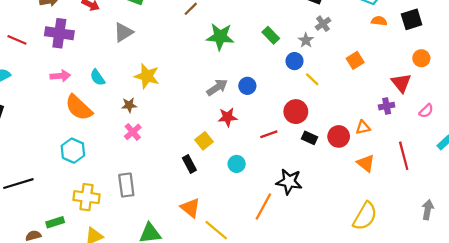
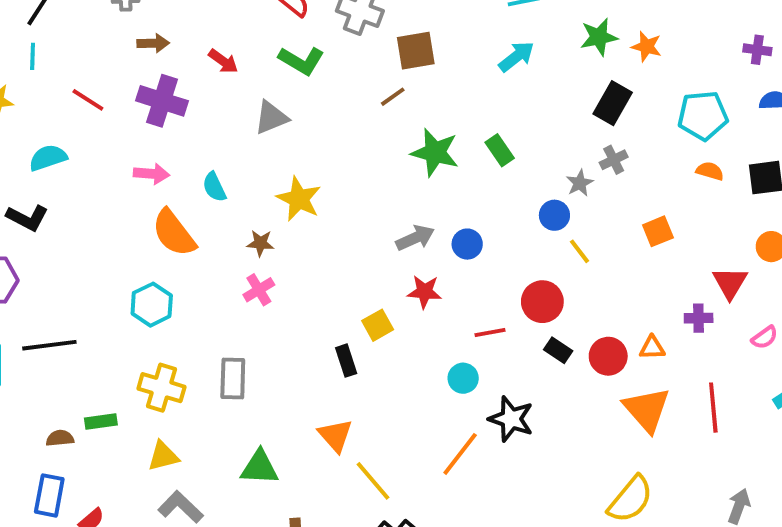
green rectangle: (271, 35) -> (500, 150), moved
orange triangle: (366, 163) -> (647, 410), size x1.5
cyan circle: (237, 164) -> (463, 378), moved

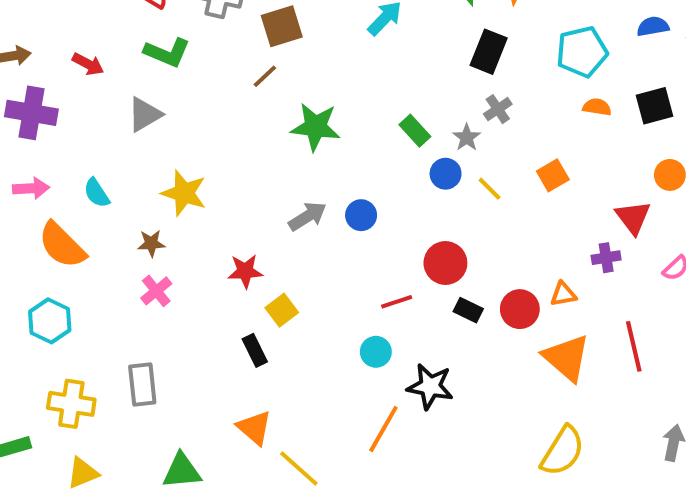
green rectangle: (500, 150) -> (415, 131), moved
yellow line: (579, 251) -> (490, 189), moved
red star: (424, 292) -> (245, 271), moved

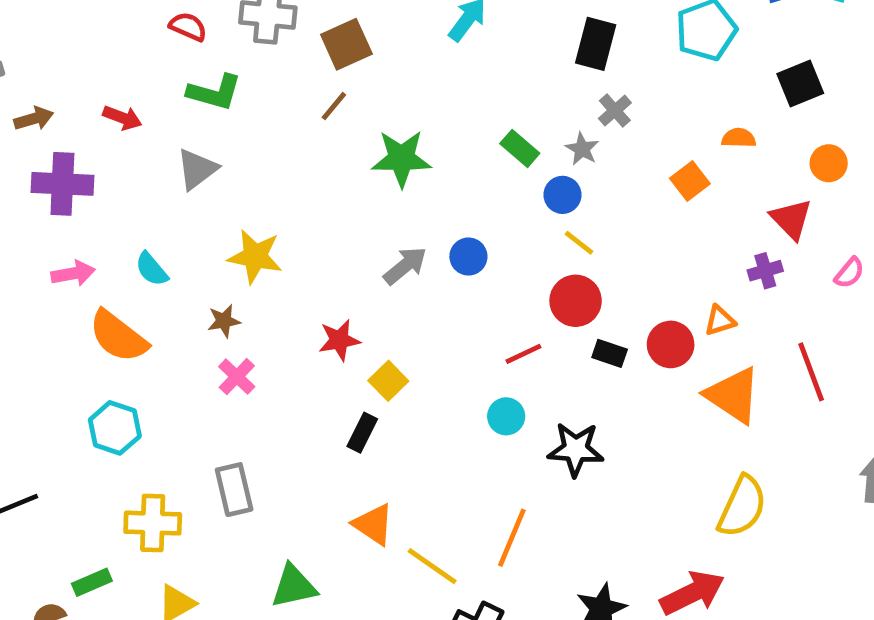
orange semicircle: (597, 107) -> (739, 138), moved
yellow line: (490, 189) -> (579, 243), moved
black rectangle: (255, 350) -> (362, 433), turned 60
orange line: (383, 429) -> (512, 538), moved

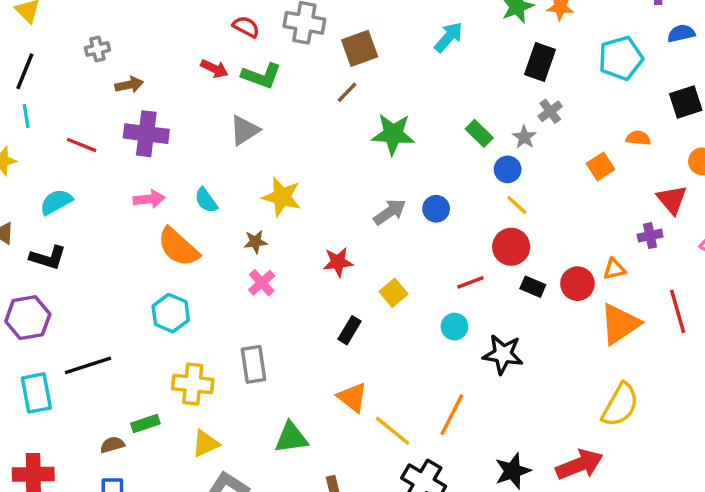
red arrow: (122, 118) -> (214, 69), moved
yellow square: (388, 381) -> (394, 293), moved
orange triangle: (733, 395) -> (620, 324), turned 48

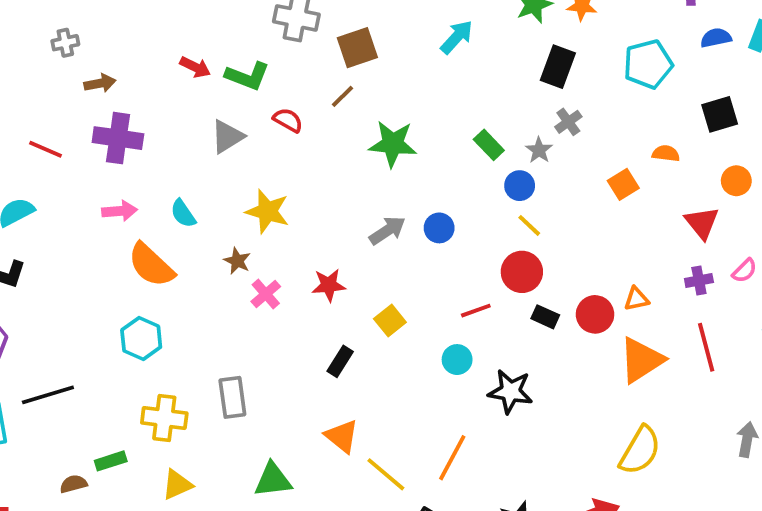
red semicircle: (246, 27) -> (288, 120), moved
purple cross: (650, 236) -> (699, 280), moved
brown star: (255, 242) -> (237, 261), turned 30
pink cross: (262, 283) -> (266, 294), moved

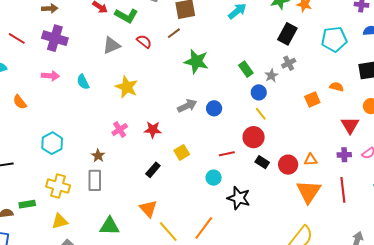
brown star: (237, 261) -> (98, 156), moved
orange semicircle: (151, 265) -> (20, 102), moved, size x0.6
orange triangle: (641, 360) -> (309, 192), turned -32

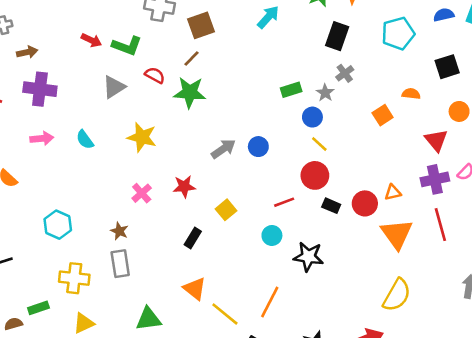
green star: (196, 61) -> (190, 92), moved
green rectangle: (246, 69) -> (291, 90), turned -63
purple cross: (344, 155) -> (435, 179), size x1.5

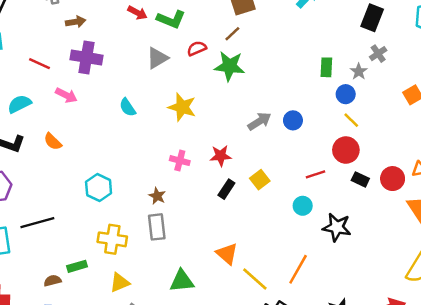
red semicircle: (155, 75) -> (197, 48), turned -54
green rectangle: (291, 90) -> (326, 67), turned -72
pink arrow: (42, 138) -> (66, 95), moved, turned 30
pink cross: (142, 193) -> (180, 161), turned -36
black rectangle: (193, 238) -> (226, 189), moved

